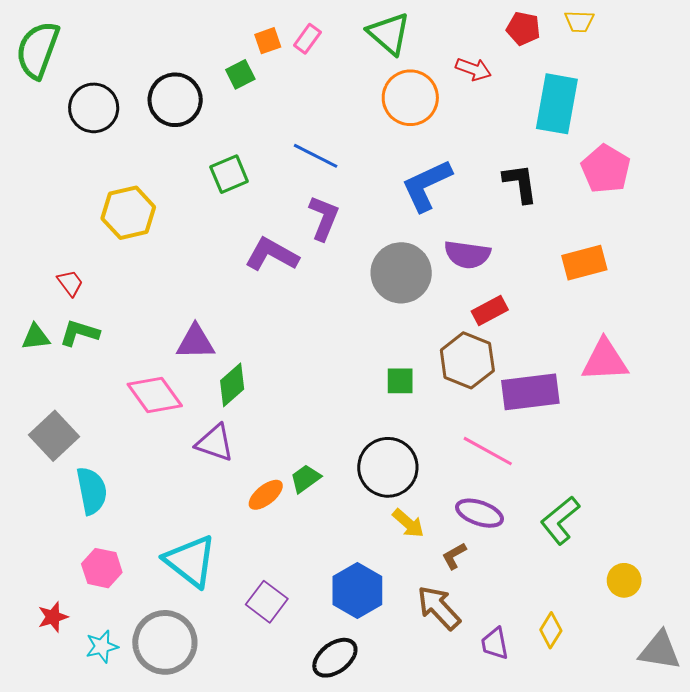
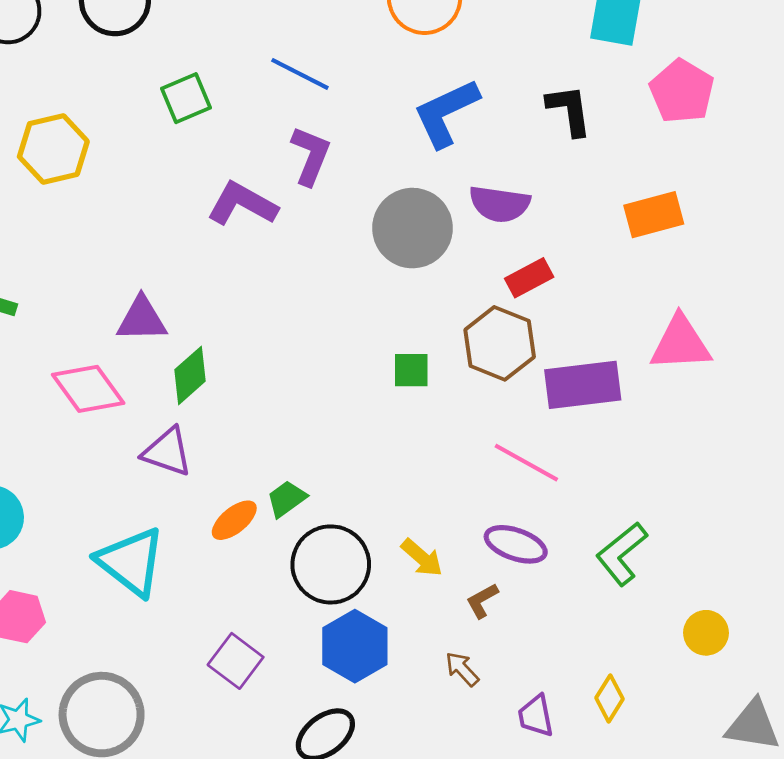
black circle: (388, 467) -> (331, 564), moved
cyan triangle: (190, 561) -> (131, 562), moved
brown arrow: (439, 608) -> (462, 669), size x0.6

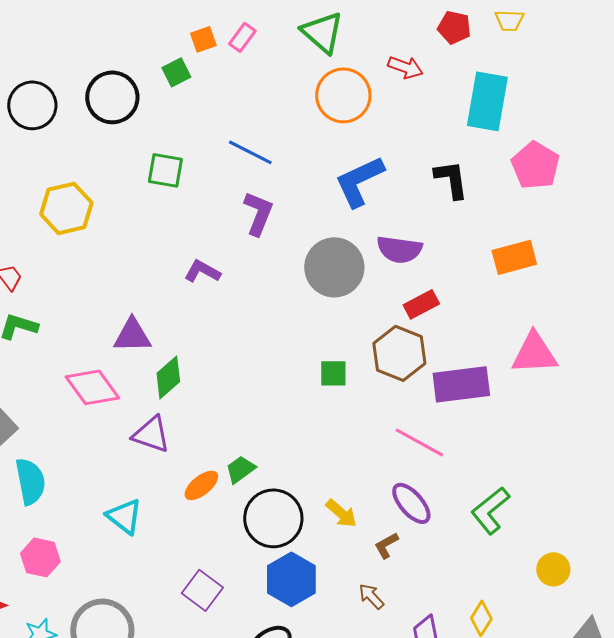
green square: (186, 98) -> (165, 170), turned 33
purple L-shape: (242, 204) -> (202, 271), moved, size x0.7
purple ellipse: (516, 544) -> (411, 503), turned 30
cyan triangle: (131, 562) -> (124, 516), size x0.7

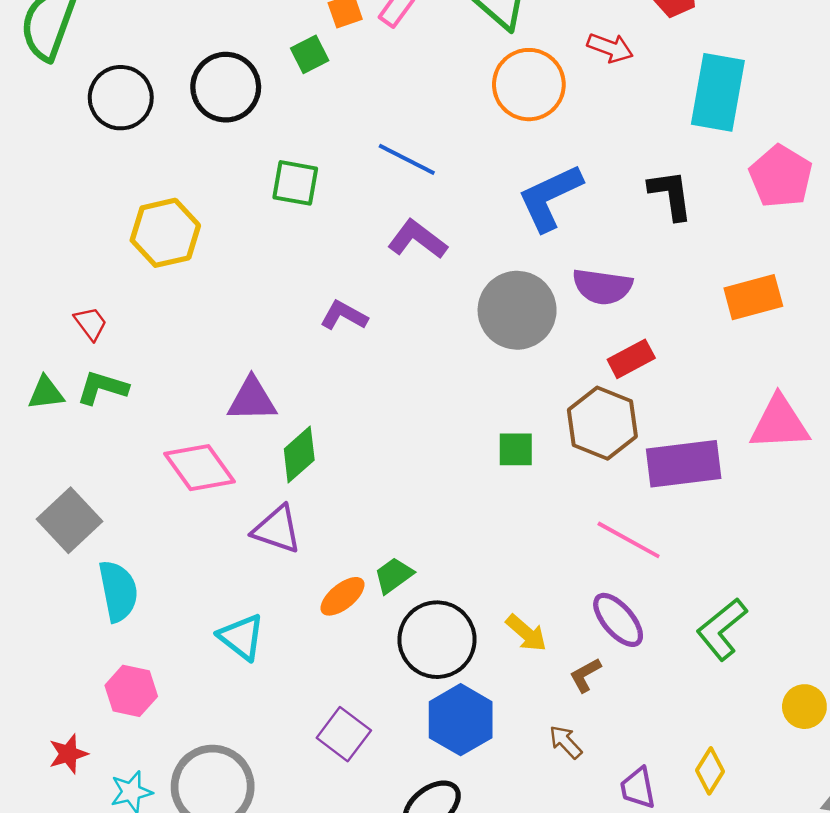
purple L-shape: (258, 213) -> (417, 239), turned -75

